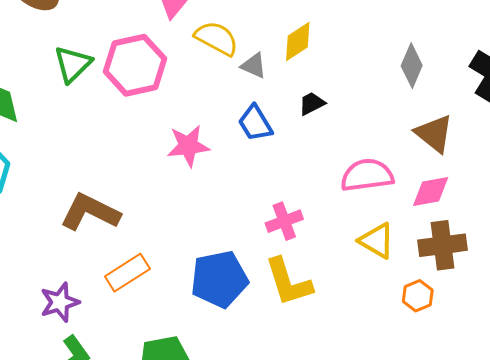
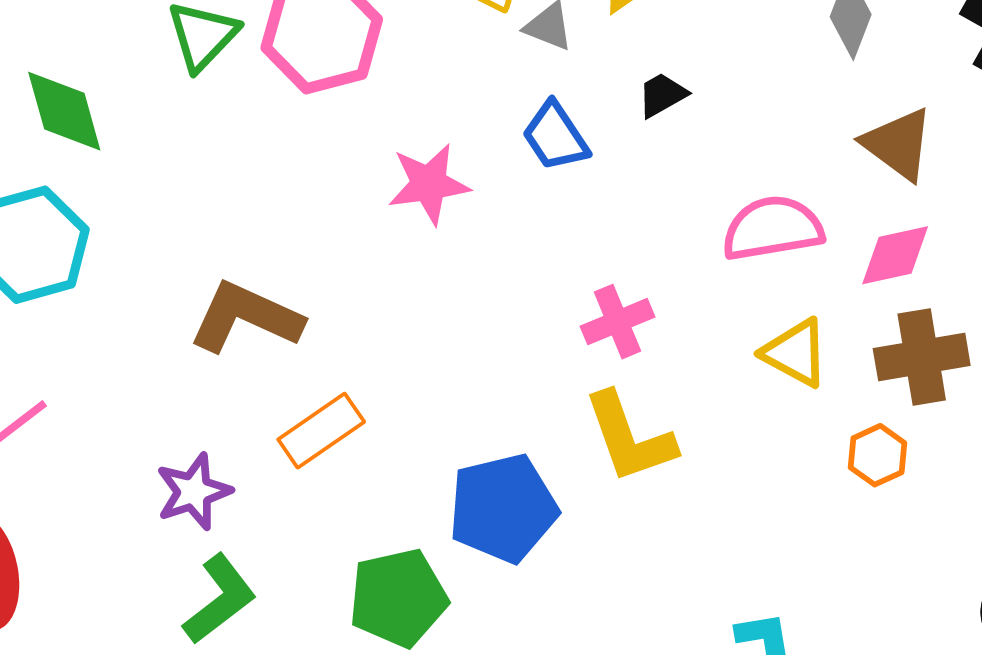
blue pentagon: (219, 279) -> (503, 508), moved

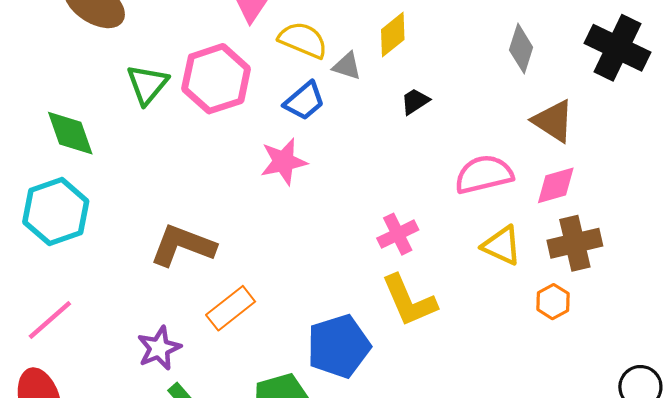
blue trapezoid: (555, 136) -> (304, 101), moved, turned -93

